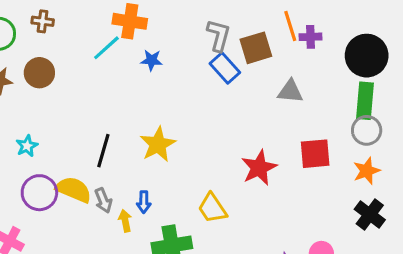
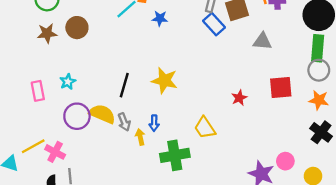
yellow star: (158, 144) -> (164, 81), turned -30
red star: (259, 168) -> (239, 98), size x0.6
orange star: (367, 171) -> (319, 100), turned 30

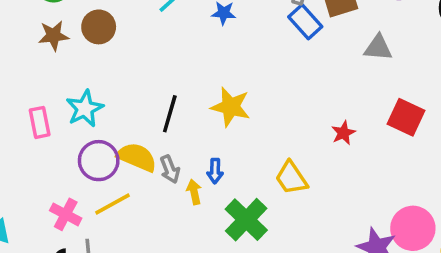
cyan star: (68, 82) -> (85, 109), size x1.5
red square: (281, 87) -> (406, 117), turned 30
yellow line: (33, 146) -> (113, 204), moved
green cross: (175, 155) -> (246, 220), turned -36
pink circle: (285, 161) -> (413, 228), size x1.6

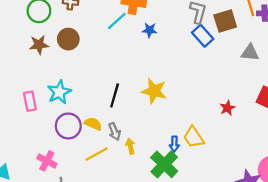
yellow semicircle: (137, 157) -> (93, 124), size x0.7
blue arrow: (215, 171) -> (174, 144), moved
yellow line: (113, 204) -> (96, 154), moved

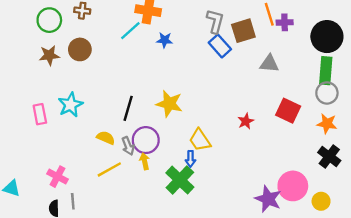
purple circle: (68, 126) -> (146, 140), moved
yellow trapezoid: (194, 137) -> (200, 140), moved

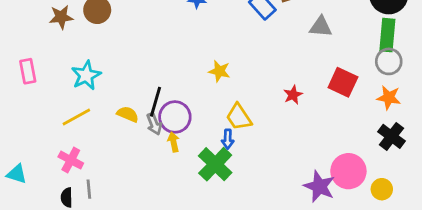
yellow star: (169, 104) -> (219, 71), moved, size x0.7
black line: (128, 108) -> (155, 102), moved
pink rectangle: (40, 114) -> (28, 71), moved
yellow line: (109, 169) -> (76, 117), moved

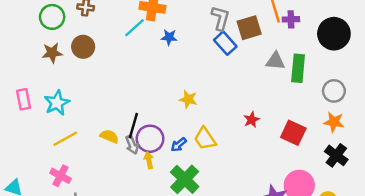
green rectangle: (387, 35) -> (298, 68), moved
cyan star: (86, 75) -> (57, 103), moved
red square: (343, 82) -> (293, 133), moved
blue arrow: (228, 139) -> (179, 145), moved, turned 49

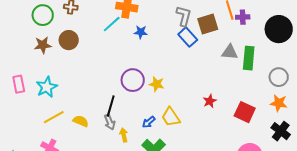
yellow semicircle: (109, 136) -> (81, 121), moved
purple circle: (150, 139) -> (133, 80), moved

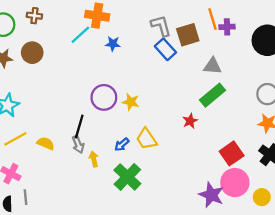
gray L-shape: (184, 16) -> (161, 26), turned -30
green rectangle: (249, 58) -> (212, 95), moved, turned 45
red square: (245, 112) -> (232, 153), moved, turned 30

